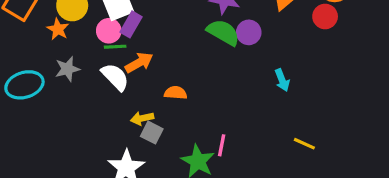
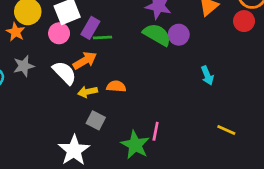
purple rectangle: (131, 24) -> (90, 28), moved
green line: (115, 47) -> (103, 37), moved
yellow arrow: (142, 118) -> (88, 92), moved

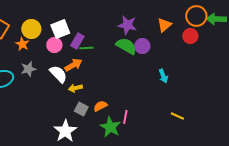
orange semicircle: (116, 86) -> (100, 106), moved, turned -32

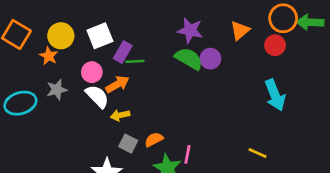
pink circle: (54, 45) -> (92, 72), moved
cyan arrow: (163, 76) -> (275, 95), moved, size x1.6

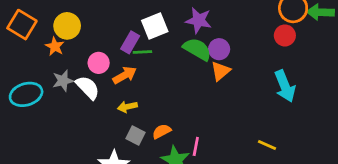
orange triangle: (240, 30) -> (220, 71), moved
white square: (100, 36) -> (155, 26), moved
white semicircle: (97, 96) -> (88, 88), moved

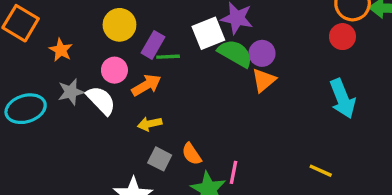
yellow circle: (67, 26) -> (119, 25), moved
white square: (155, 26) -> (208, 33), moved
orange semicircle: (162, 131) -> (192, 154), turned -96

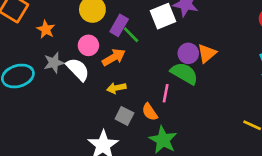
green semicircle: (235, 53) -> (184, 73), moved
purple circle: (262, 53) -> (188, 53), moved
green line: (168, 57) -> (131, 35), turned 48
pink line: (234, 172) -> (166, 93), moved

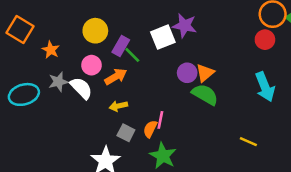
green semicircle: (184, 73) -> (205, 94), moved
pink line: (166, 93) -> (160, 120), moved
orange semicircle: (150, 112) -> (150, 129), turned 60

